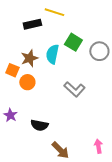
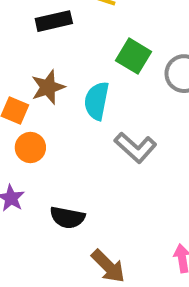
cyan semicircle: (52, 54) -> (97, 101), moved
orange circle: (27, 82) -> (30, 147), moved

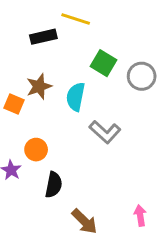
orange circle: (30, 147) -> (36, 150), moved
black semicircle: (67, 218) -> (54, 185), turned -90

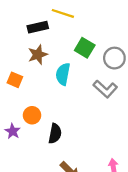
brown star: (39, 87) -> (38, 55), moved
gray L-shape: (105, 132) -> (105, 89), moved
black semicircle: (54, 185) -> (55, 134), moved

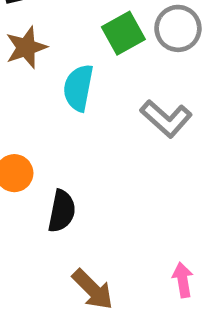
green square: (85, 48) -> (123, 33), turned 30
gray circle: (114, 58) -> (178, 28), moved

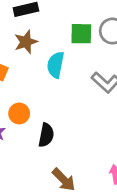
green square: (123, 33) -> (81, 34), turned 30

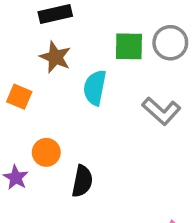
brown star: (26, 42) -> (55, 57), turned -30

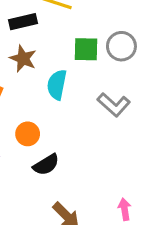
orange circle: (46, 152) -> (28, 134), moved
black semicircle: (82, 181) -> (46, 165), turned 48

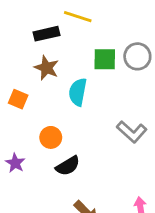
gray L-shape: (114, 105) -> (132, 132), moved

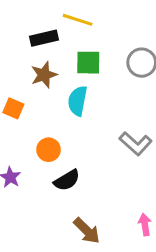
green square: (105, 59) -> (88, 63), moved
brown star: (46, 68) -> (44, 75), turned 30

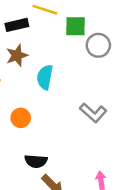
green square: (88, 63) -> (75, 26), moved
black semicircle: (67, 180) -> (36, 161), moved, turned 35

